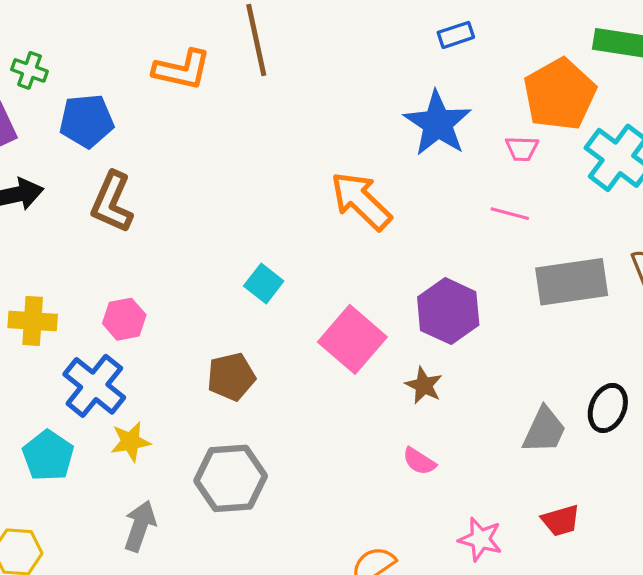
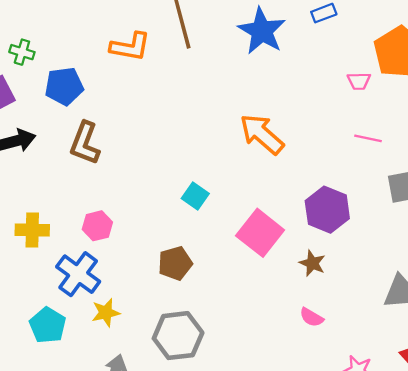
blue star: (438, 123) -> (262, 31), moved
pink trapezoid: (522, 149) -> (359, 81), moved

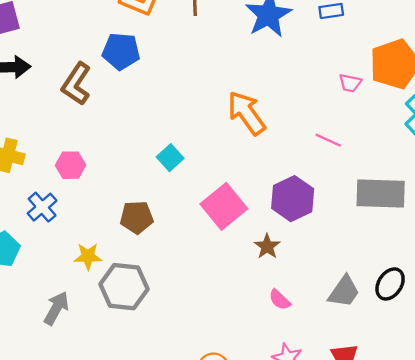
blue pentagon: (64, 86) -> (121, 51), moved
pink line: (368, 138) -> (328, 140), moved
blue cross: (78, 274) -> (42, 207), size x0.7
yellow star: (106, 313) -> (88, 256), moved
pink semicircle: (312, 317) -> (280, 300), moved

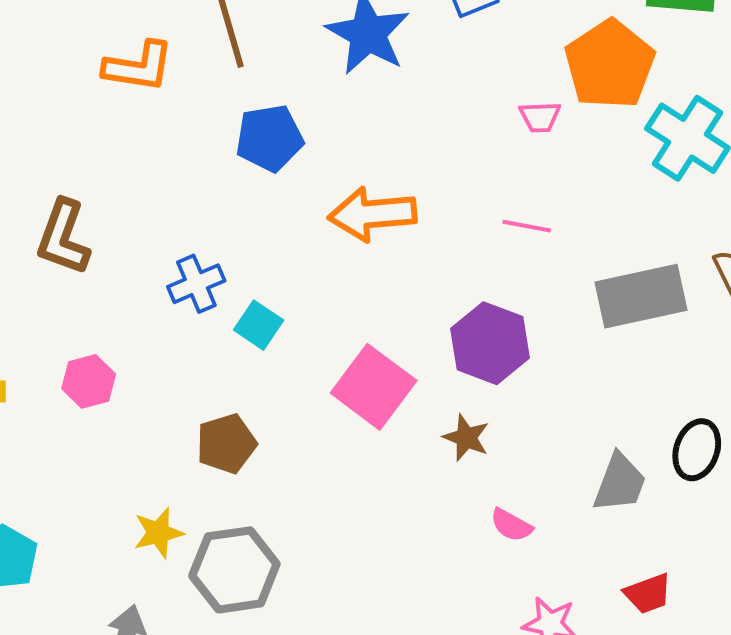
blue pentagon: (121, 51) -> (269, 138), moved
orange arrow: (247, 113) -> (372, 214), turned -45
blue cross: (42, 207) -> (196, 284), moved, turned 32

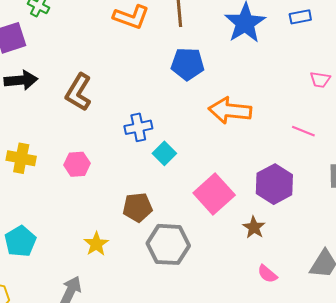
yellow star: (158, 533) -> (96, 244), turned -30
gray hexagon: (234, 570) -> (168, 244), moved

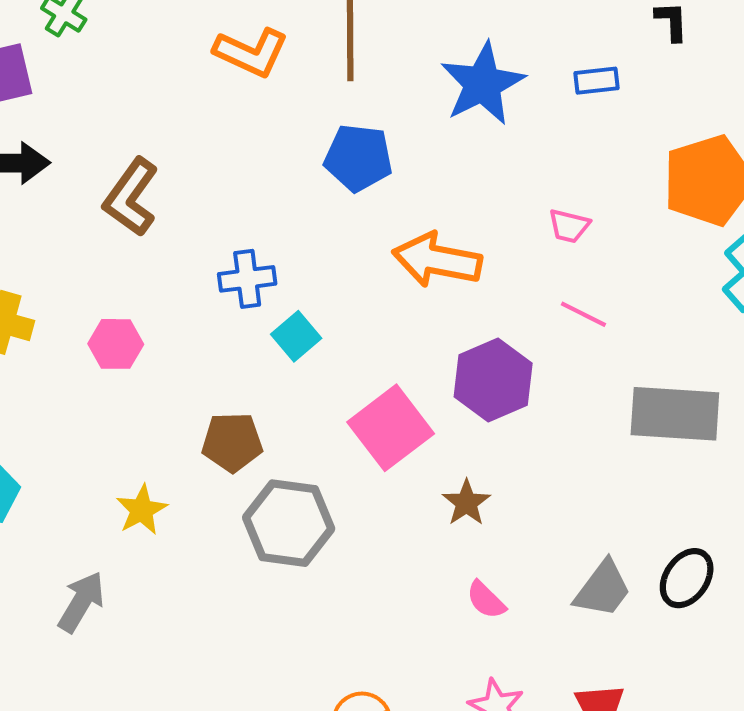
pink trapezoid: (320, 80) -> (569, 226), moved
purple hexagon: (274, 184) -> (493, 380), moved

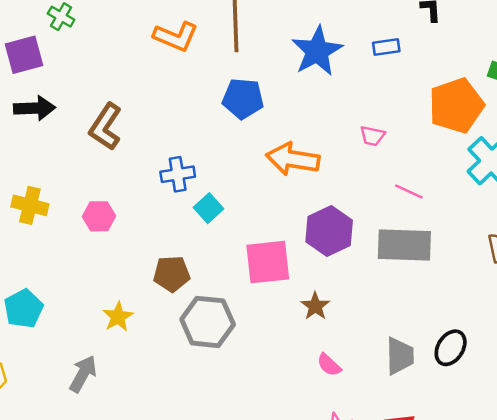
pink line: (583, 314) -> (409, 192), moved
gray rectangle: (675, 414) -> (404, 245), moved
pink square: (391, 428) -> (268, 262), turned 33
gray trapezoid: (603, 589) -> (400, 356), turned -36

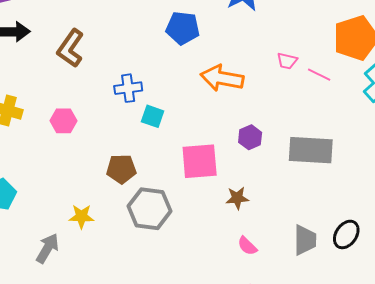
pink line: (409, 192) -> (319, 75), moved
cyan square: (209, 208) -> (153, 116), turned -30
purple hexagon: (329, 231) -> (250, 137), size x0.6
brown star: (315, 306) -> (237, 198), turned 30
yellow star: (118, 317) -> (81, 216), moved, turned 30

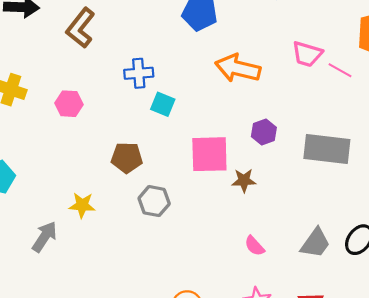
pink trapezoid: (287, 61) -> (307, 54), size x1.4
brown star: (237, 198) -> (244, 180), moved
gray hexagon: (150, 209) -> (154, 201), size x0.7
gray trapezoid: (305, 240) -> (315, 243), turned 32

